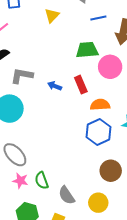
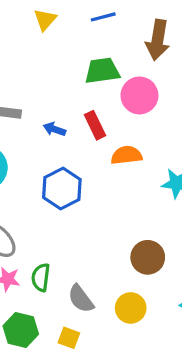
blue line: (98, 18) -> (103, 17), moved
blue hexagon: (98, 132) -> (62, 188), moved
green semicircle: (42, 181) -> (41, 277), turned 30

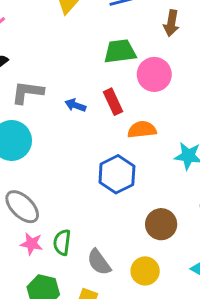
brown arrow: (158, 40) -> (171, 23), size x0.7
blue hexagon: (62, 188) -> (117, 174), moved

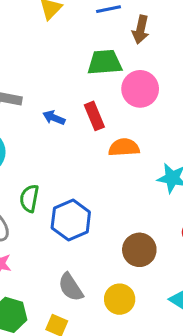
brown arrow: (171, 23) -> (141, 30), moved
blue hexagon: (117, 174) -> (71, 220), moved
green semicircle: (62, 242) -> (29, 198), moved

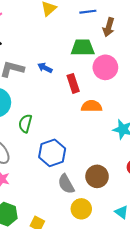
blue arrow: (54, 118) -> (45, 68), moved
green semicircle: (29, 198) -> (25, 123), moved
gray semicircle: (71, 287) -> (66, 184), moved

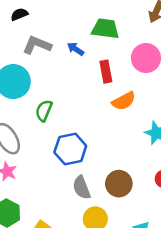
green trapezoid: (83, 48) -> (105, 29), moved
orange semicircle: (92, 106) -> (124, 101), turned 144

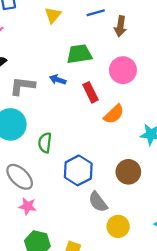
brown circle: (119, 184) -> (128, 172), moved

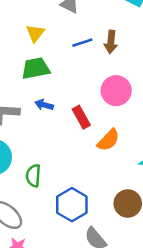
blue line: (96, 13) -> (82, 43), moved
green trapezoid: (79, 54) -> (36, 68), moved

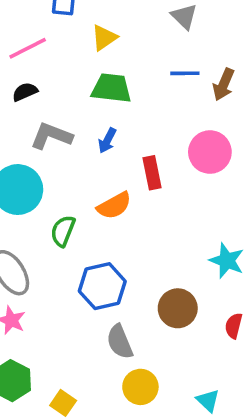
yellow triangle: (35, 33) -> (104, 38), moved
blue arrow: (44, 105) -> (107, 141), turned -96
orange semicircle: (108, 140) -> (114, 206), moved

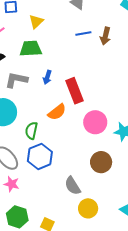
green trapezoid: (111, 88) -> (31, 49), moved
pink circle: (210, 152) -> (95, 122), moved
red rectangle: (152, 173) -> (75, 91), size x1.4
blue hexagon: (102, 286) -> (40, 156), moved

